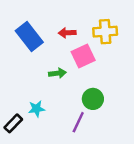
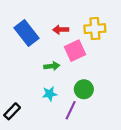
cyan star: (37, 109) -> (50, 94), moved

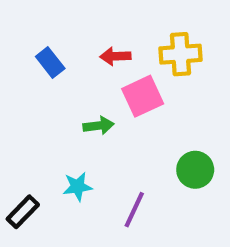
blue rectangle: (26, 33) -> (50, 63), size x0.6
green circle: (84, 89) -> (195, 170), moved
cyan star: (50, 94) -> (77, 187), moved

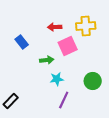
blue rectangle: (50, 63) -> (22, 42), moved
cyan star: (77, 187) -> (57, 79), moved

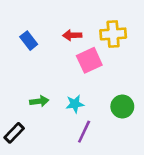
blue rectangle: (22, 42) -> (29, 41), moved
green arrow: (47, 60) -> (39, 101), moved

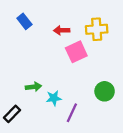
blue rectangle: (29, 41) -> (24, 21), moved
cyan star: (75, 104) -> (54, 98), moved

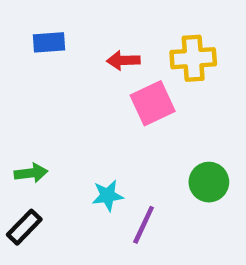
blue rectangle: (24, 21) -> (49, 42), turned -56
green arrow: (33, 87) -> (31, 173), moved

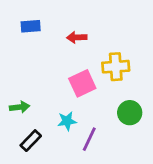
yellow cross: (193, 58) -> (116, 67), moved
pink square: (153, 103) -> (82, 83), moved
black rectangle: (24, 227) -> (31, 141), moved

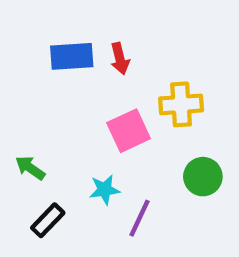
blue rectangle: (31, 26) -> (72, 56), moved, size x1.4
red arrow: (77, 37) -> (120, 59), turned -102
green arrow: (20, 107) -> (30, 168), turned -138

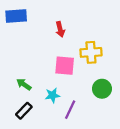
blue rectangle: (72, 56) -> (16, 16), moved
pink square: (129, 131) -> (65, 66), turned 30
green arrow: (30, 168) -> (24, 84), moved

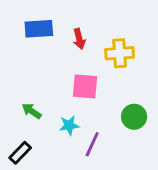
blue rectangle: (16, 16) -> (39, 29), moved
yellow cross: (91, 52) -> (120, 53), moved
black rectangle: (24, 111) -> (20, 153), moved

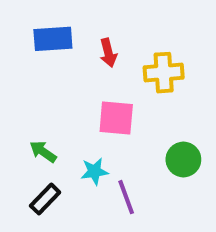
purple line: (92, 144) -> (126, 197), turned -45
black rectangle: (20, 153) -> (45, 199), moved

